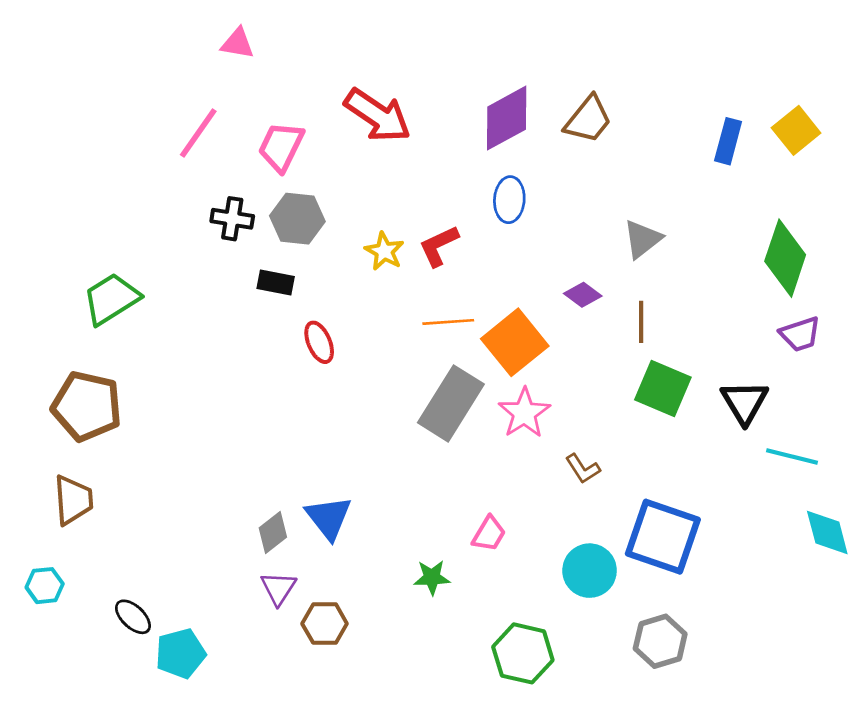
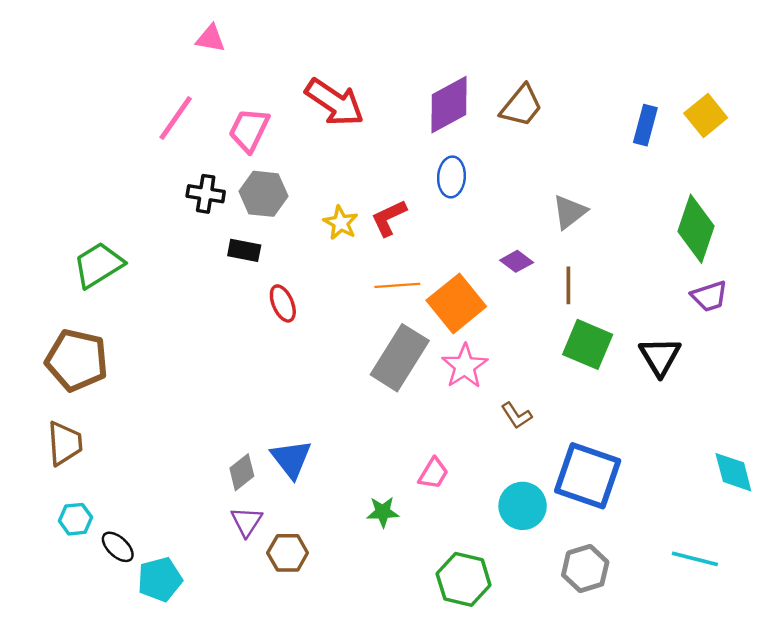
cyan line: (792, 456) -> (695, 559), moved
cyan hexagon: (45, 586) -> (76, 519), moved

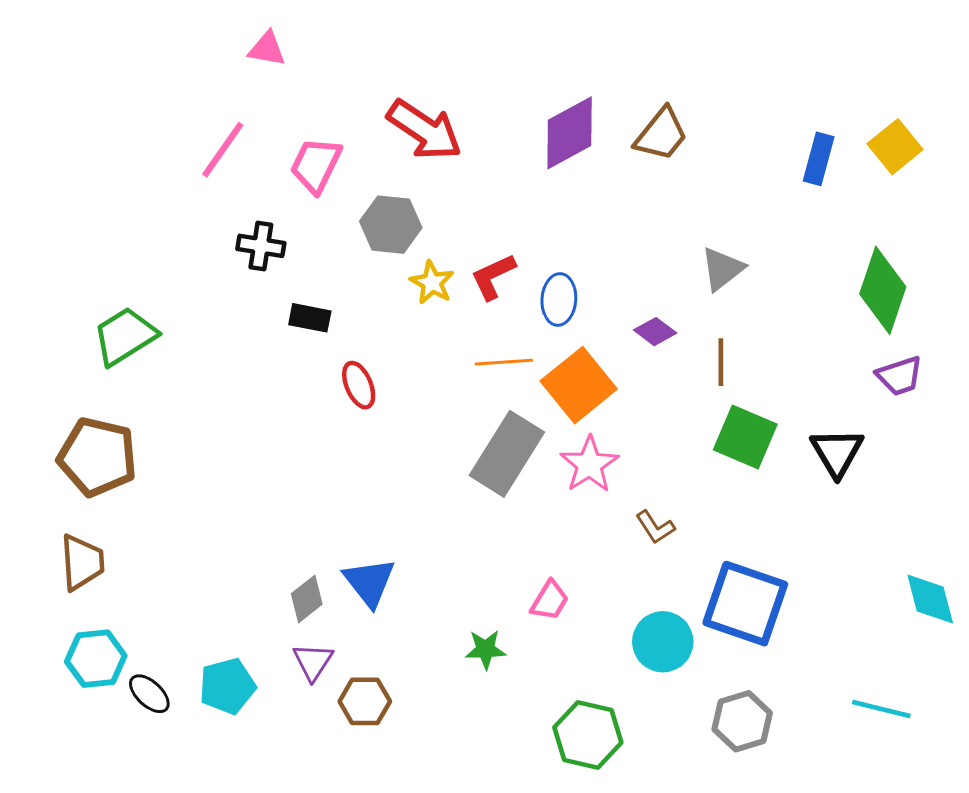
blue ellipse: (451, 177) -> (559, 299), moved
gray hexagon: (264, 194) -> (391, 225), moved
cyan hexagon: (76, 519) -> (96, 659), size x1.4
cyan pentagon: (160, 579) -> (227, 686), moved

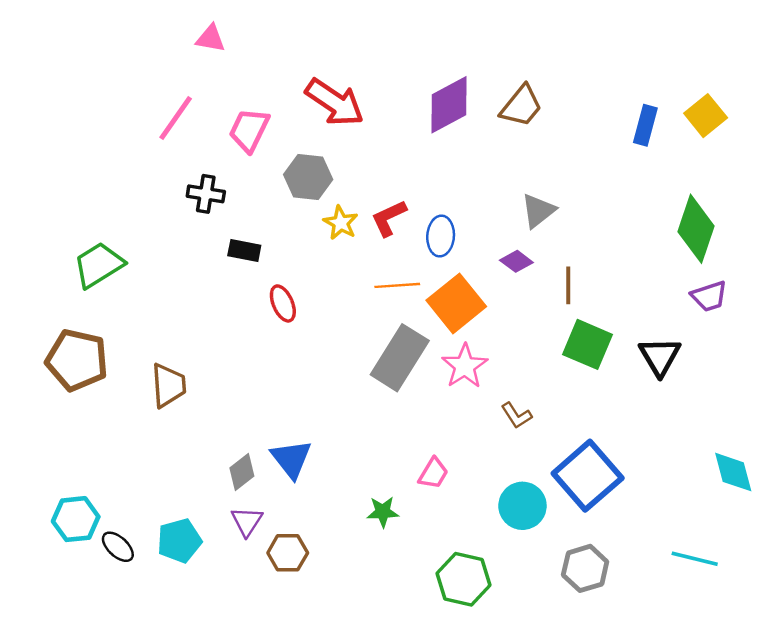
gray triangle: (722, 269) -> (538, 211), moved
brown trapezoid: (82, 562) -> (168, 385), moved
blue square: (745, 604) -> (588, 476), turned 30

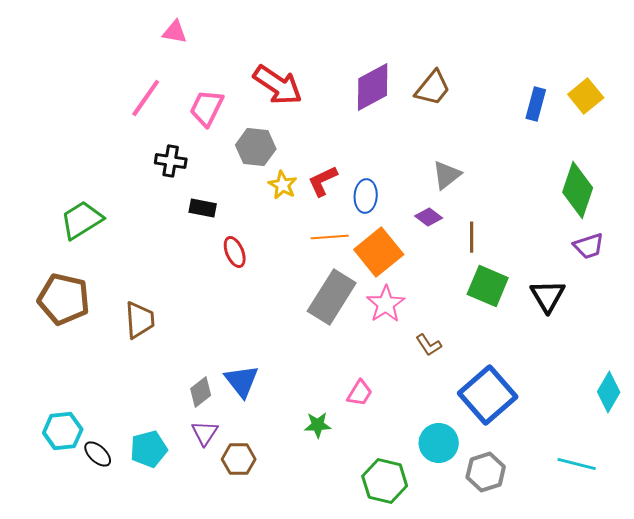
cyan diamond: (733, 472) -> (609, 392), turned 45
cyan circle: (522, 506) -> (439, 443), moved

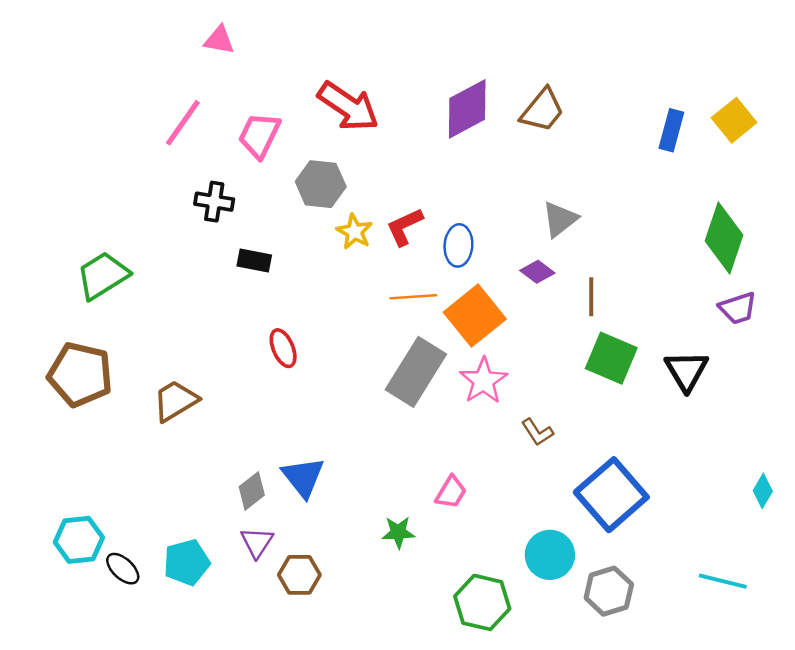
red ellipse: (235, 252) -> (283, 348), moved
brown trapezoid: (140, 320) -> (175, 401), turned -117
cyan diamond: (609, 392) -> (763, 491), size x0.7

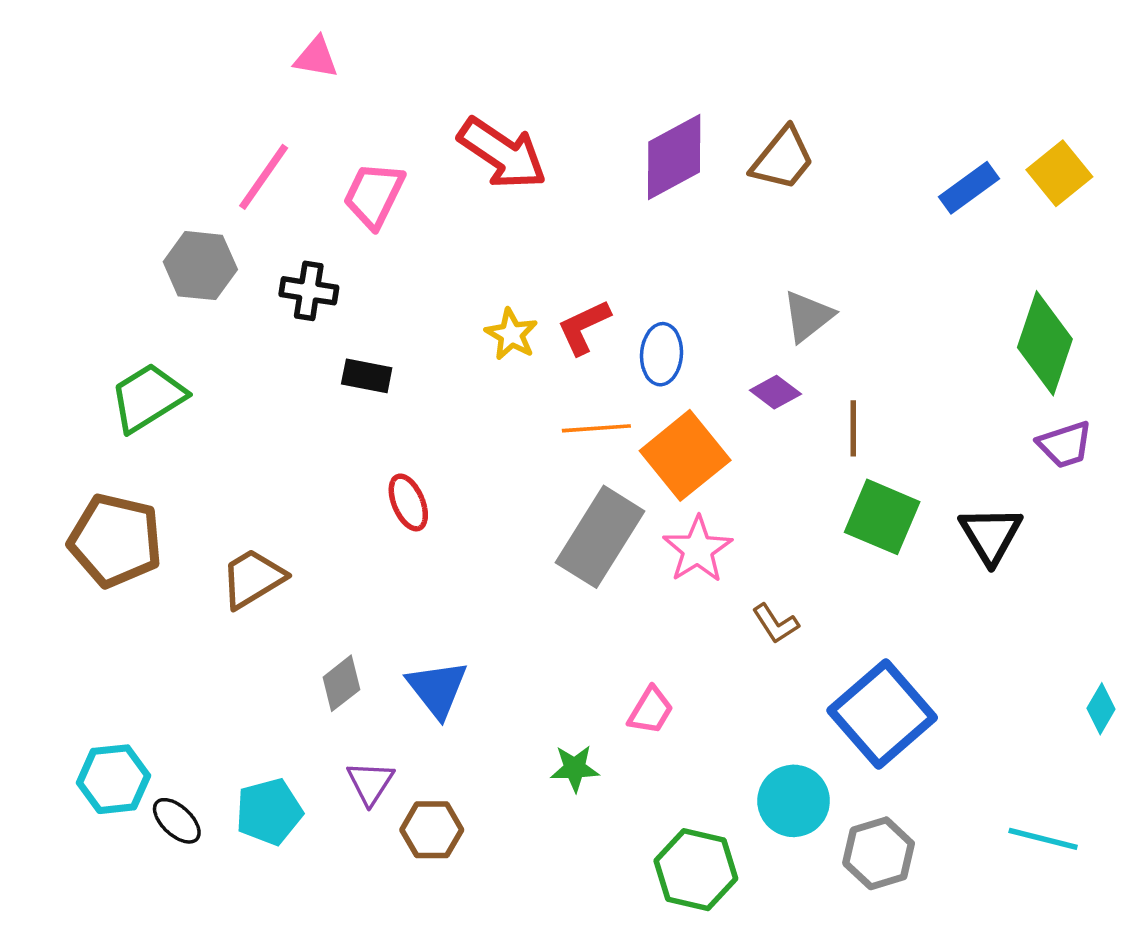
blue rectangle: (671, 130) -> (969, 188), turned 39
gray hexagon: (321, 184) -> (200, 266), moved
gray diamond: (252, 491) -> (341, 683), moved

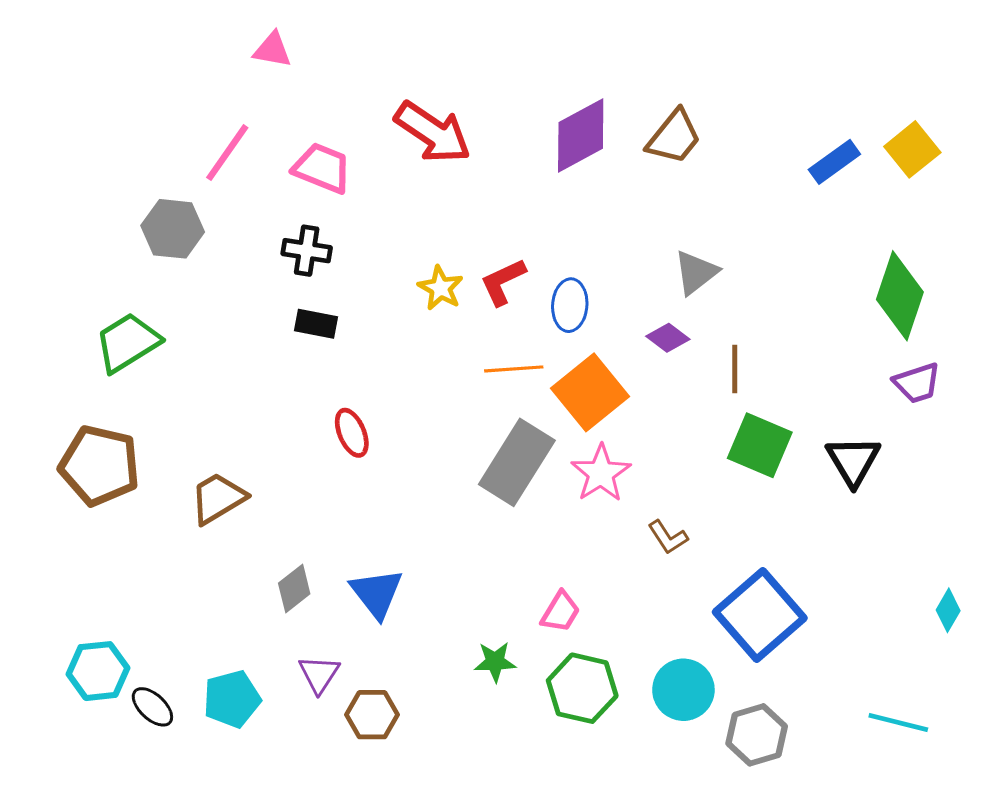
pink trapezoid: (374, 195) -> (322, 168), turned 86
black cross: (309, 291) -> (307, 251), moved
green hexagon: (696, 870) -> (582, 688), moved

